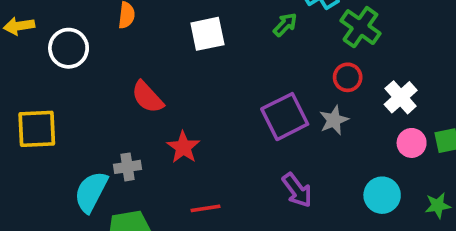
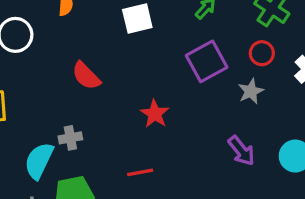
purple square: (285, 117) -> (207, 61), moved
red star: (183, 147) -> (155, 114), moved
purple arrow: (297, 190) -> (241, 151), moved

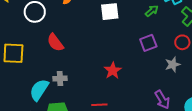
purple square: (207, 61) -> (148, 43), size x0.7
red semicircle: (86, 76) -> (55, 43), moved

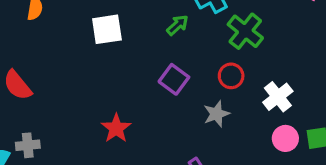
purple square: (148, 43) -> (174, 79), turned -30

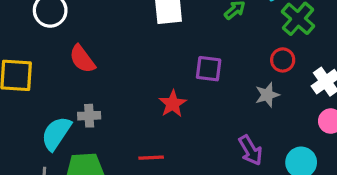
purple square: (174, 79) -> (209, 69), moved, turned -32

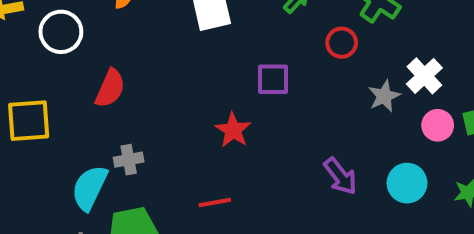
red semicircle: (82, 59) -> (110, 88), turned -112
red circle: (283, 60) -> (342, 43), moved
gray star: (267, 95) -> (384, 96), moved

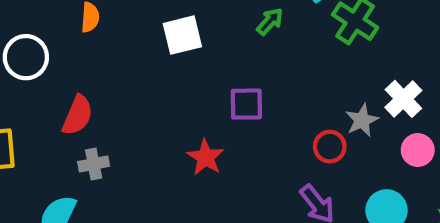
red circle: (342, 43) -> (330, 147), moved
gray cross: (129, 160) -> (94, 164), moved

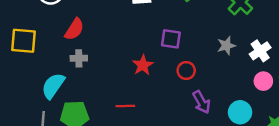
gray star: (362, 120) -> (226, 46), moved
red circle: (330, 147) -> (186, 71), moved

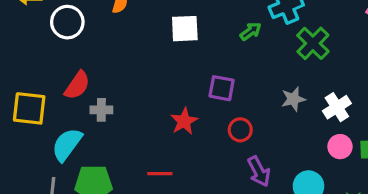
red semicircle: (74, 29) -> (77, 85), moved
yellow square: (23, 41) -> (29, 108), moved

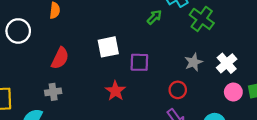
white square: (185, 29) -> (108, 47), moved
red semicircle: (77, 85) -> (60, 58), moved
red circle: (240, 130) -> (178, 90), moved

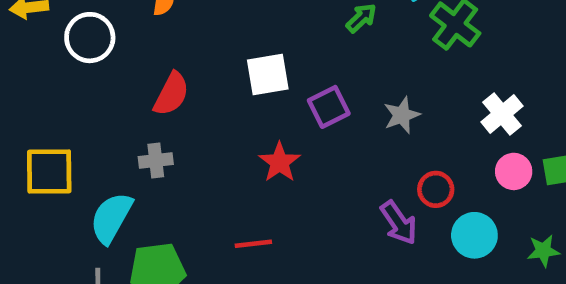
purple square: (139, 62) -> (329, 107), turned -30
gray star: (194, 62) -> (402, 115), moved
red circle: (178, 90) -> (436, 189), moved

